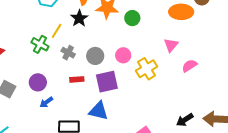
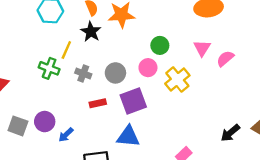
green circle: (132, 18) -> (160, 45), moved
pink semicircle: (189, 66) -> (225, 59), moved
purple circle: (38, 82) -> (45, 122), moved

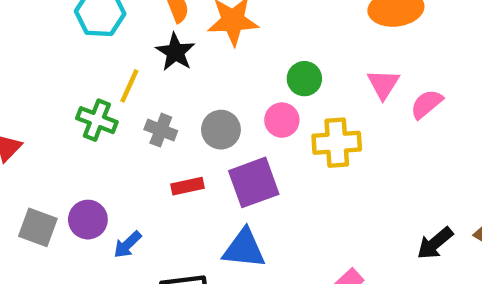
yellow cross: (177, 80) -> (337, 143), turned 35

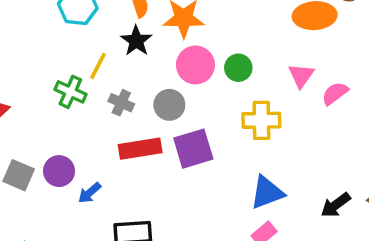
pink circle: (282, 120) -> (195, 65), moved, size x1.4
red rectangle: (187, 186) -> (140, 149), size x1.6
blue triangle: (244, 249) -> (267, 193), moved, turned -30

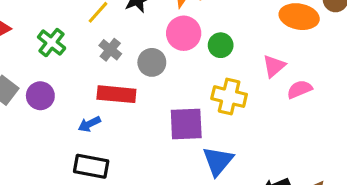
green cross: (70, 92) -> (52, 43), moved
purple square: (193, 149) -> (186, 124), moved
blue arrow: (90, 193) -> (89, 124), moved
blue triangle: (267, 193) -> (218, 161), turned -44

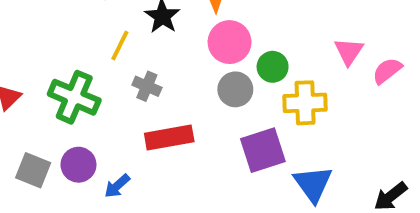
green cross: (52, 43) -> (74, 97), size x1.4
green circle: (221, 45) -> (273, 67), moved
gray circle: (152, 62) -> (235, 89), moved
blue arrow: (89, 124) -> (117, 186), moved

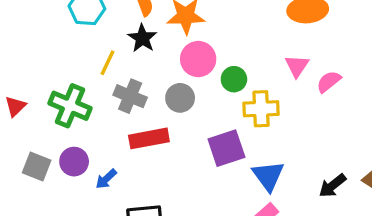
gray cross: (147, 86) -> (130, 96), size x1.4
gray circle: (235, 89) -> (180, 98), moved

